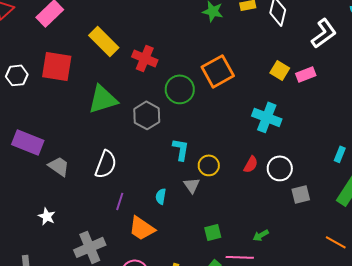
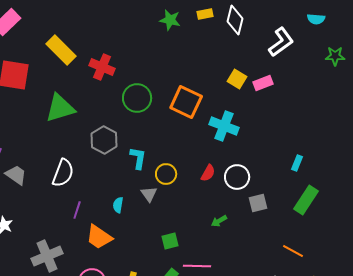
orange square: (218, 71) -> (186, 102), moved, turned -36
gray hexagon: (147, 115) -> (104, 140), moved
green arrow: (261, 235) -> (219, 221), moved

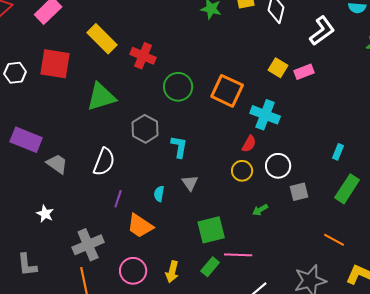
red semicircle: (208, 173) -> (249, 144), moved
yellow circle: (166, 174) -> (242, 171), moved
green square: (170, 241) -> (211, 230), size x1.6

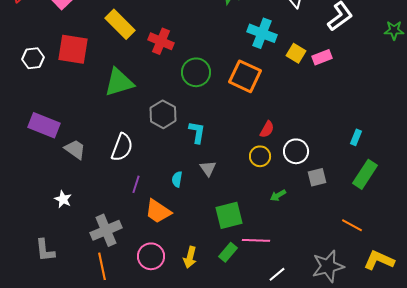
cyan cross: (265, 115) -> (262, 33), moved

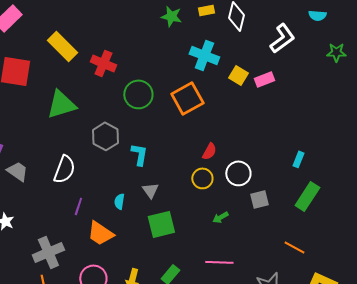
orange square: (245, 76) -> (187, 98), turned 36
green square: (229, 215) -> (161, 224), moved
pink line: (256, 240) -> (219, 262), moved

